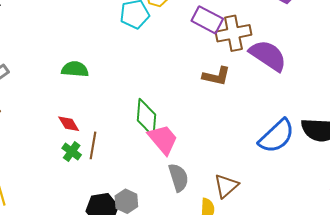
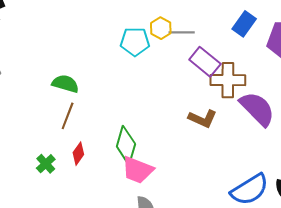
red diamond: (69, 124) -> (78, 154), moved, turned 55
pink trapezoid: (163, 139) -> (138, 170), turned 140
brown line: (93, 145) -> (68, 116), moved

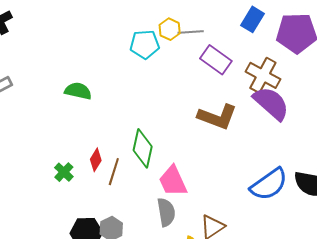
brown cross: (228, 80) -> (263, 75), moved, turned 32
brown line: (68, 116) -> (114, 172), moved
brown L-shape: (203, 119) -> (217, 117), size x1.4
pink trapezoid: (138, 170) -> (173, 181), moved, turned 48

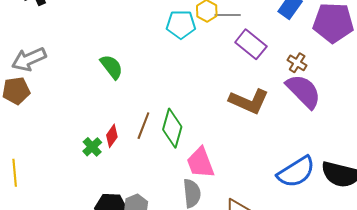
brown cross: (263, 75) -> (297, 63), size x0.6
green semicircle: (78, 91) -> (112, 67), turned 36
red diamond: (96, 160) -> (112, 136), moved
brown line: (114, 172) -> (143, 126), moved

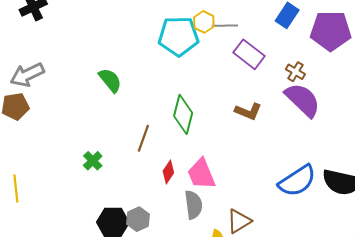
cyan pentagon: (181, 24) -> (178, 36), size x1.4
brown L-shape: (249, 101) -> (248, 111), size x0.7
green diamond: (172, 128) -> (183, 114), moved
red diamond: (112, 136) -> (168, 172), moved

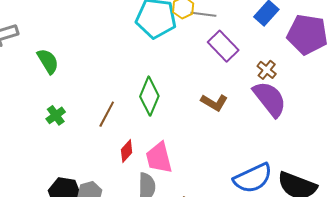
green semicircle: (110, 80) -> (48, 61), moved
green cross: (93, 161) -> (56, 115), moved

